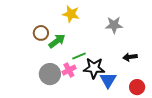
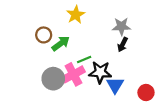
yellow star: (71, 14) -> (76, 15), turned 30
black arrow: (130, 57) -> (123, 45), moved, turned -56
pink cross: (69, 70) -> (74, 74), size x1.5

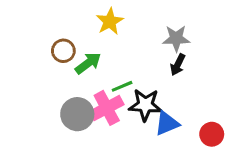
blue triangle: (115, 85) -> (167, 123), turned 36

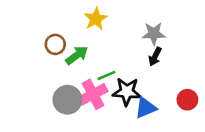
red circle: (212, 134) -> (187, 100), moved

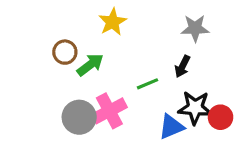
gray star: (154, 34) -> (195, 28), moved
green line: (107, 75) -> (147, 84), moved
black star: (127, 92) -> (195, 108), moved

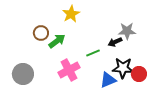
gray star: (195, 28) -> (127, 31), moved
black arrow: (182, 66) -> (115, 42), turned 40
gray circle: (79, 117) -> (23, 74), moved

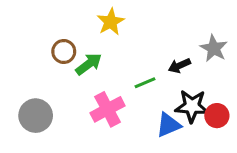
gray star: (127, 31) -> (214, 48), moved, turned 30

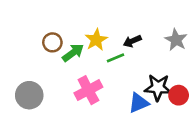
yellow star: (111, 22) -> (96, 40), moved
black arrow: (179, 66) -> (132, 41), moved
green line: (145, 83) -> (115, 58), moved

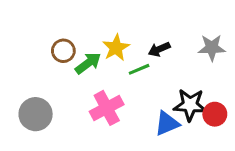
gray star: (176, 40) -> (212, 48), turned -30

